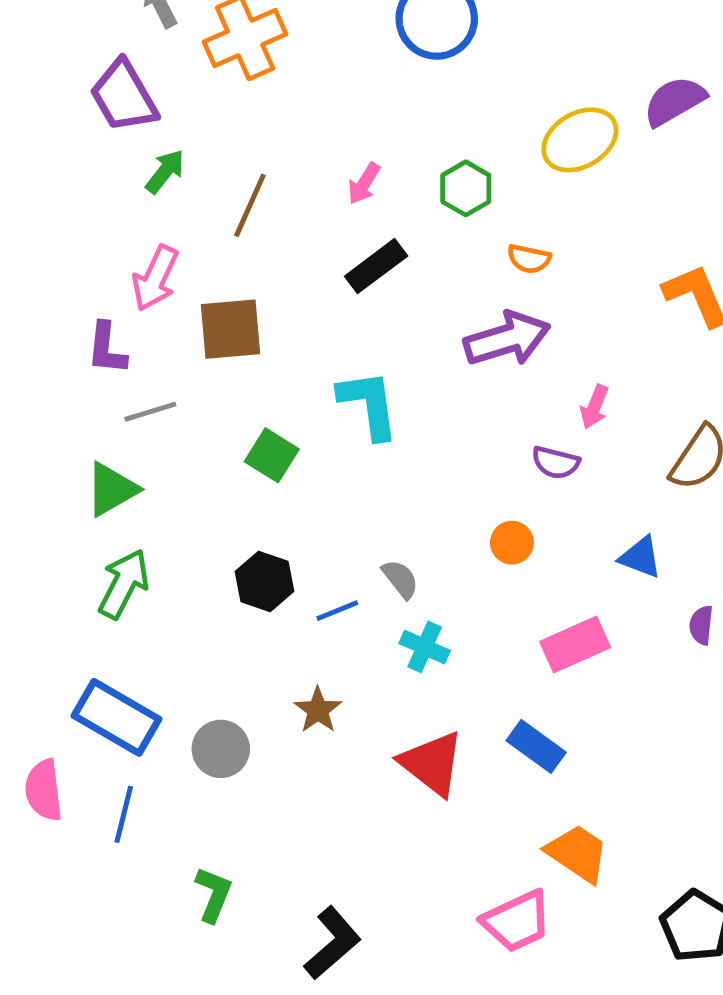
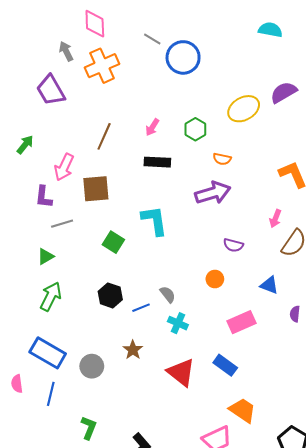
green arrow: (165, 171) -> (25, 145), moved
black rectangle: (376, 266) -> (157, 162), turned 40
pink arrow: (594, 407) -> (275, 218), moved
green triangle: (112, 489) -> (46, 256), size x0.7
pink semicircle: (44, 790) -> (17, 384), size x0.7

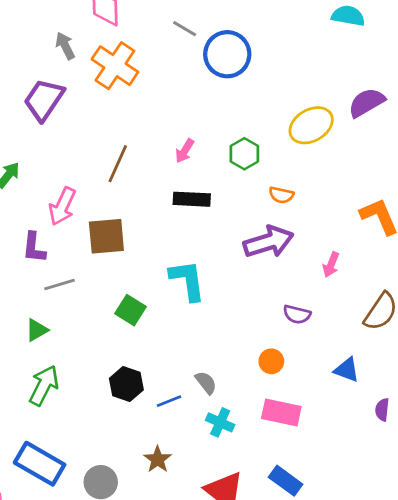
orange cross: (102, 66) -> (115, 66), turned -32
purple trapezoid: (51, 90) -> (44, 100), turned 64
pink arrow: (275, 218) -> (331, 265), moved
pink rectangle: (242, 322) -> (281, 412), moved, turned 36

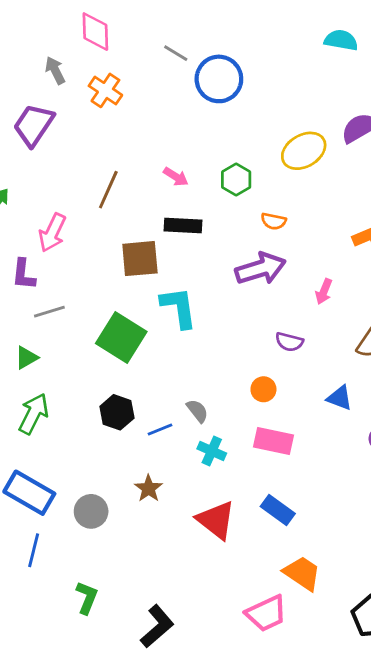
orange cross: (115, 66) -> (105, 90), size x0.7
pink arrow: (185, 151) -> (176, 177), turned -90
brown square: (106, 236) -> (140, 259), moved
green square: (131, 310) -> (121, 338), size x1.6

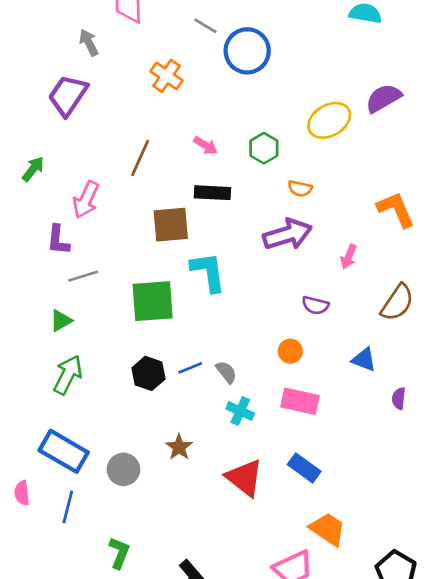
orange cross: (105, 90) -> (167, 76), moved
green square: (121, 338) -> (153, 301), turned -36
blue line: (160, 430) -> (190, 368), moved

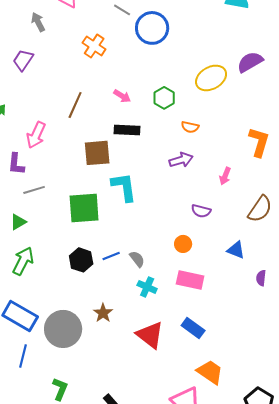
purple trapezoid: (68, 95) -> (23, 60), size x0.7
orange L-shape: (396, 209) -> (259, 142), turned 40
purple arrow: (288, 234) -> (181, 160), size x0.7
gray circle: (123, 469) -> (63, 329), size x1.6

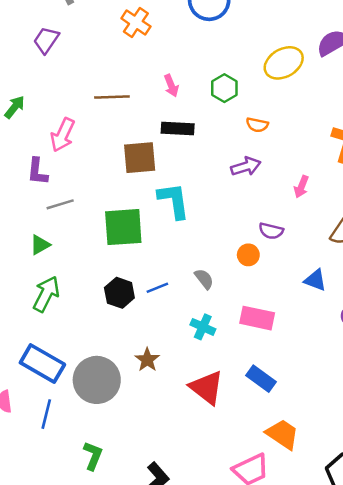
pink arrow: (122, 96) -> (171, 86), turned 36
brown line: (75, 105) -> (112, 97), turned 64
orange circle: (183, 244) -> (248, 255), moved
gray semicircle: (137, 259) -> (204, 279), moved

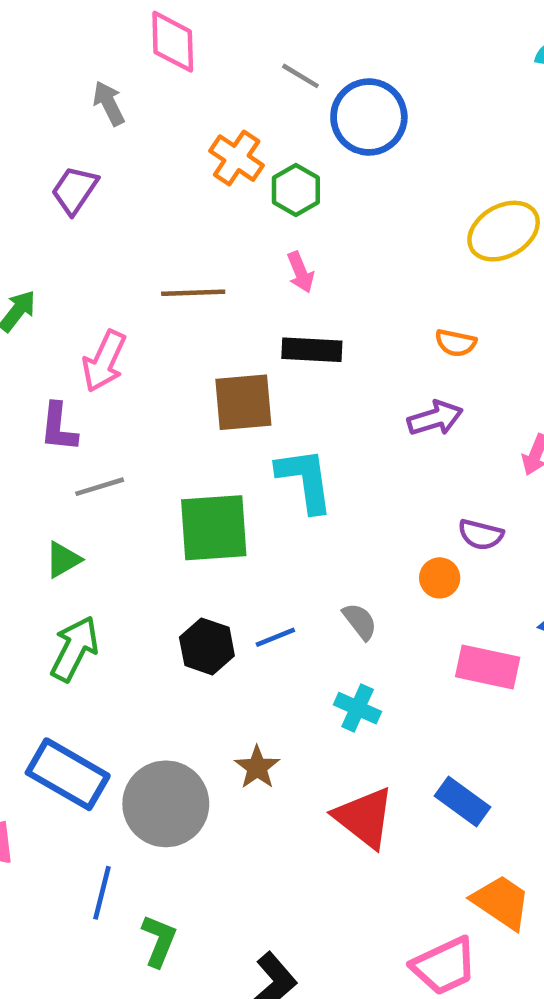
green hexagon: (224, 88) -> (296, 190), moved
pink rectangle: (257, 318) -> (488, 667), moved
blue line: (46, 414) -> (102, 893), moved

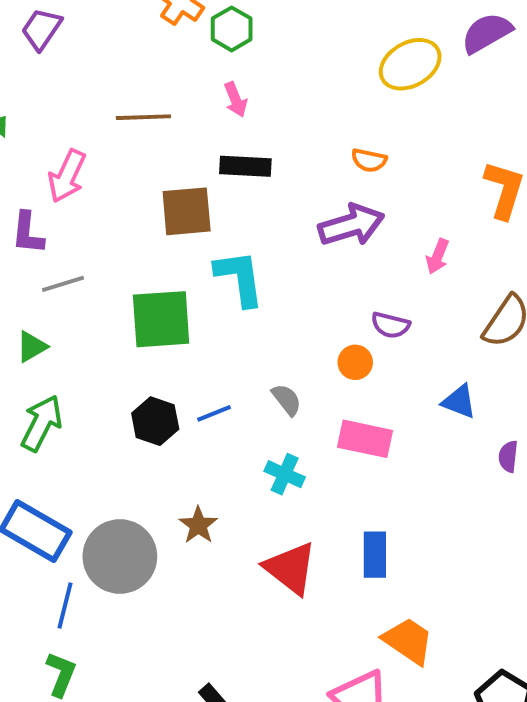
purple arrow: (435, 418) -> (351, 225), size x1.4
pink rectangle: (488, 667) -> (365, 439), moved
blue rectangle: (462, 802) -> (375, 555), turned 54
blue line: (102, 893) -> (65, 606), moved
green L-shape: (159, 941) -> (61, 674), moved

